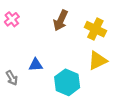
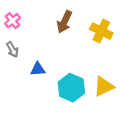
yellow triangle: (98, 61) -> (104, 86), moved
gray arrow: (12, 78) -> (12, 50), moved

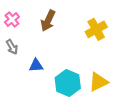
brown arrow: (64, 22) -> (48, 21), moved
yellow cross: (101, 31) -> (96, 29), turned 35

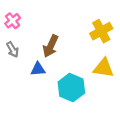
brown arrow: (48, 21) -> (51, 46), moved
yellow triangle: (98, 82) -> (104, 68), moved, turned 35

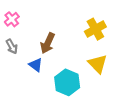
yellow triangle: (104, 68) -> (98, 64), turned 36
blue triangle: (38, 69) -> (36, 65), turned 40

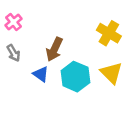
yellow cross: (95, 29) -> (109, 33), turned -30
cyan hexagon: (67, 82) -> (75, 77), moved

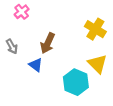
pink cross: (13, 22) -> (22, 12), moved
cyan hexagon: (75, 77) -> (76, 82), moved

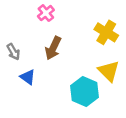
pink cross: (22, 12) -> (46, 13), moved
blue triangle: (36, 65) -> (28, 77), moved

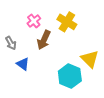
pink cross: (46, 13) -> (34, 21), moved
yellow cross: (106, 32) -> (67, 22), moved

